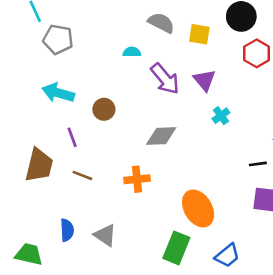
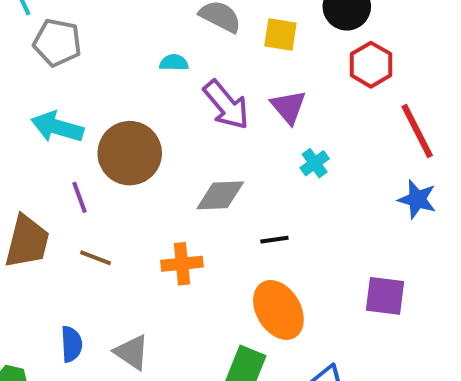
brown circle: (104, 109) -> (130, 153), size x1.8
black line: (258, 164) -> (274, 240), moved

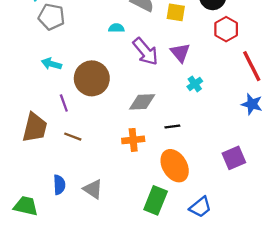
cyan arrow: (57, 127) -> (51, 64), size x0.7
orange cross: (182, 264) -> (133, 140), moved
purple square: (385, 296) -> (234, 158), turned -30

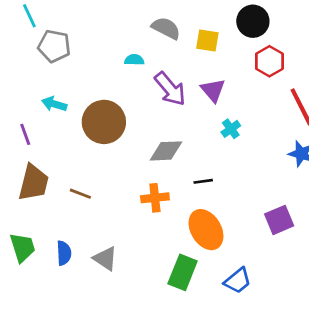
purple line: (64, 103) -> (25, 134), moved
green trapezoid: (26, 206) -> (22, 248), moved, turned 60

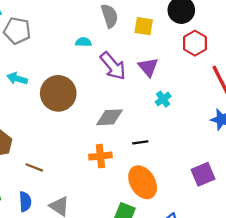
gray semicircle: (166, 28) -> (110, 16), turned 45
brown line: (80, 194) -> (34, 167), moved

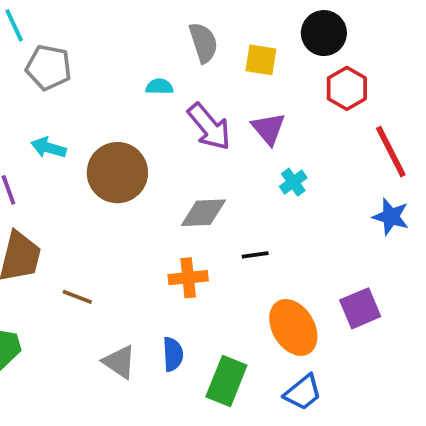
orange ellipse: (143, 182) -> (293, 327), moved
blue semicircle: (25, 202) -> (173, 354), moved

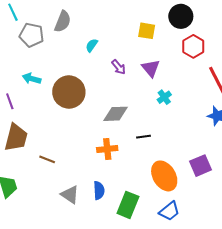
gray semicircle: (203, 43) -> (63, 22), moved, turned 40
cyan semicircle: (159, 87) -> (92, 45), turned -56
purple arrow: (209, 127) -> (119, 67), size x0.6

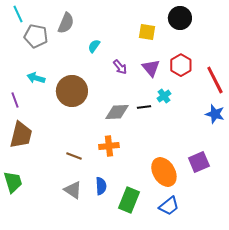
red hexagon: (193, 46) -> (181, 65), moved
black line: (144, 137) -> (144, 107), moved
brown line: (47, 159) -> (74, 156), moved

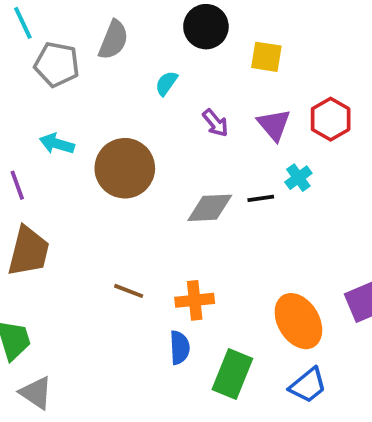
black circle: (180, 18) -> (206, 27), moved
orange cross: (109, 146) -> (195, 300), moved
gray triangle: (73, 190) -> (36, 393), moved

